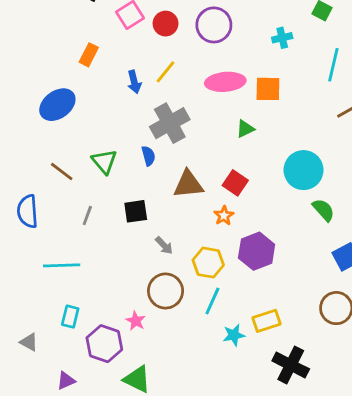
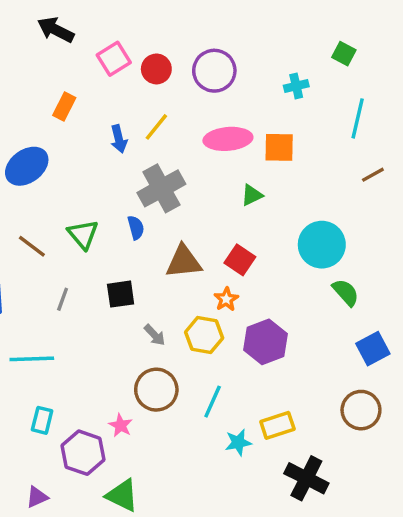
yellow hexagon: (208, 263) -> (204, 335), moved

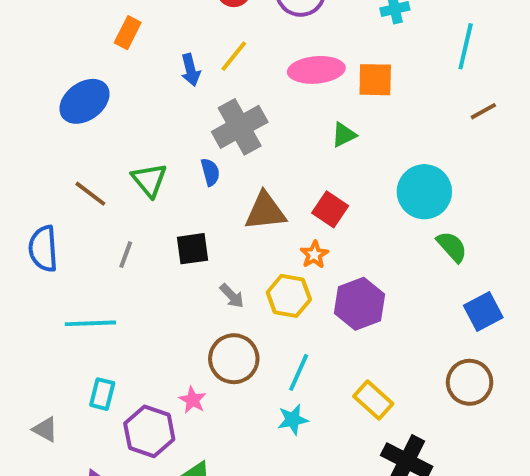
yellow rectangle: (277, 425) -> (373, 400), turned 60
cyan star: (238, 442) -> (293, 420), moved

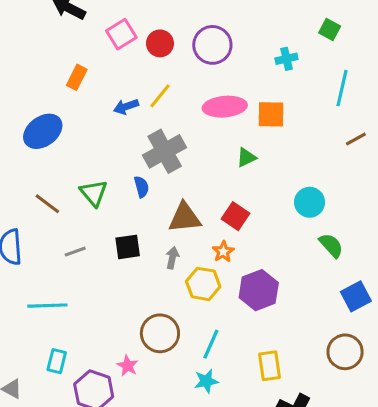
blue arrow: (191, 70) -> (126, 107), turned 85
cyan circle: (424, 192) -> (310, 202), size x0.7
gray line: (126, 255) -> (75, 252), turned 50
gray arrow: (232, 296) -> (172, 258), moved, turned -125
yellow rectangle: (373, 400) -> (269, 366), turned 40

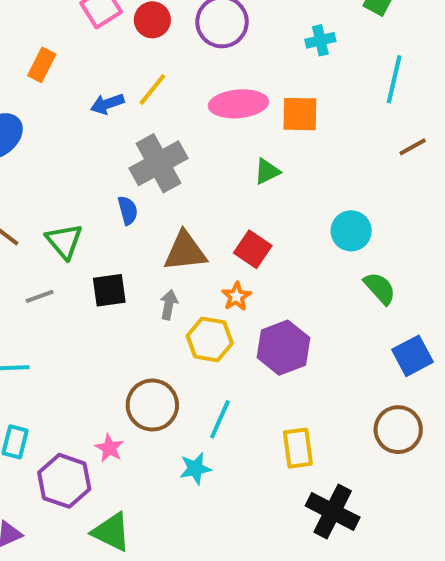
green triangle: (94, 193) -> (64, 241), moved
cyan star: (206, 381) -> (195, 469), moved

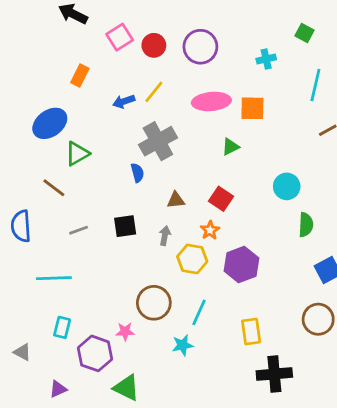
green triangle: (64, 241) -> (77, 154), moved, turned 40
brown triangle: (185, 251) -> (176, 200), size x0.6
green semicircle: (380, 288) -> (306, 225), turned 45
pink star: (109, 448) -> (125, 332), turned -30
black cross: (333, 512) -> (274, 374), turned -32

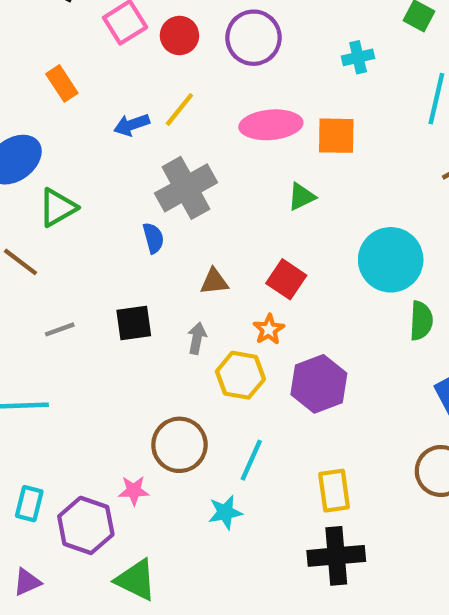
orange rectangle: (80, 75) -> (62, 83), turned -60
cyan circle: (287, 186) -> (391, 260), size x1.5
cyan rectangle: (62, 327) -> (29, 504), moved
black cross: (274, 374) -> (336, 556), moved

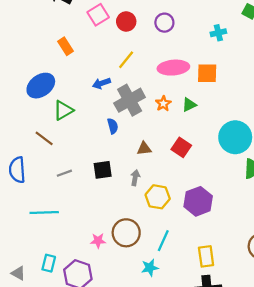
purple circle: (254, 38) -> (164, 23), size x0.7
blue arrow: (132, 125) -> (101, 83), moved
orange star: (269, 329) -> (163, 104), moved
pink star: (134, 491) -> (98, 241), moved

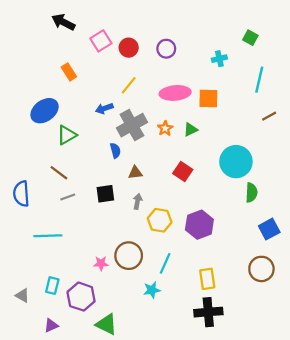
brown line: (44, 138) -> (59, 173), moved
brown triangle: (144, 148) -> (135, 173), moved

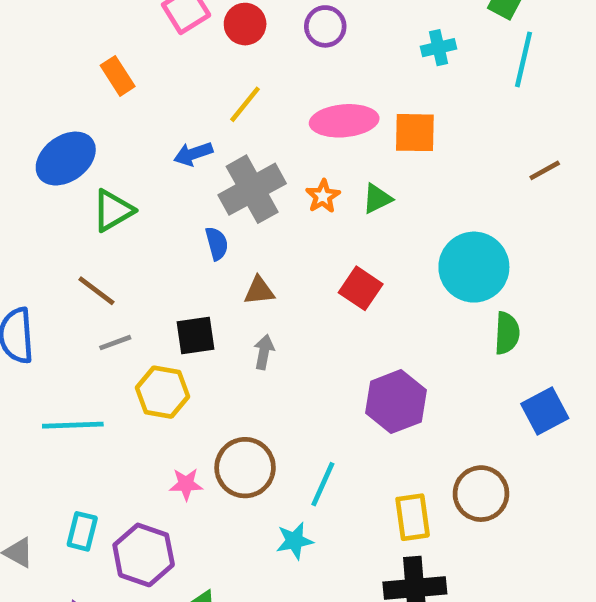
cyan line: (259, 80) -> (523, 59), moved
yellow hexagon: (160, 220) -> (162, 392), moved
brown circle: (261, 269) -> (481, 494), moved

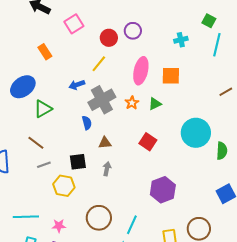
red circle: (245, 24) -> (109, 38), moved
pink ellipse: (344, 121) -> (141, 71), turned -72
green semicircle: (507, 333) -> (222, 151), moved
cyan line: (73, 425) -> (26, 217), moved
pink star: (186, 484) -> (59, 226), moved

